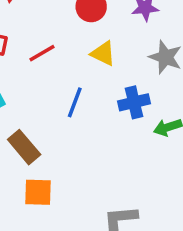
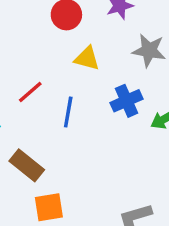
red line: (42, 53) -> (30, 92), moved

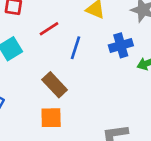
brown rectangle: (27, 165) -> (55, 85), moved

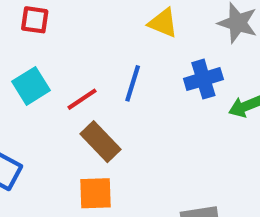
red line: (49, 29) -> (82, 99), moved

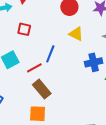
red square: (35, 20) -> (24, 29), moved
blue line: (133, 83) -> (50, 54), moved

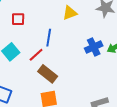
yellow triangle: (76, 34) -> (70, 13), turned -35
blue cross: (94, 62) -> (94, 47), moved

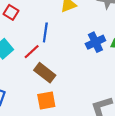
red square: (18, 19) -> (11, 12), turned 32

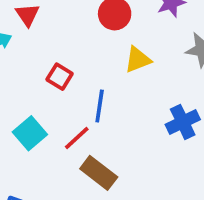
red square: (11, 12) -> (60, 77), moved

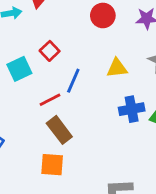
yellow triangle: (138, 60) -> (117, 68), moved
cyan square: (30, 133) -> (19, 69), moved

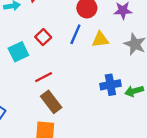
yellow triangle: (117, 68) -> (100, 40), moved
blue line: (73, 81) -> (75, 34), moved

